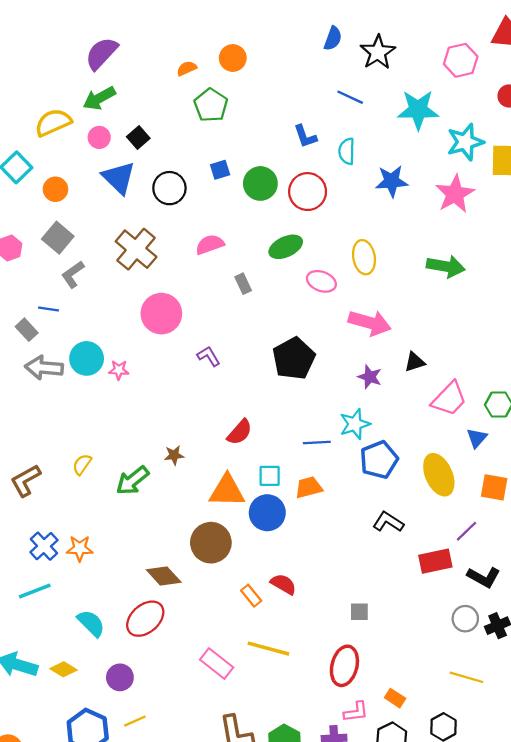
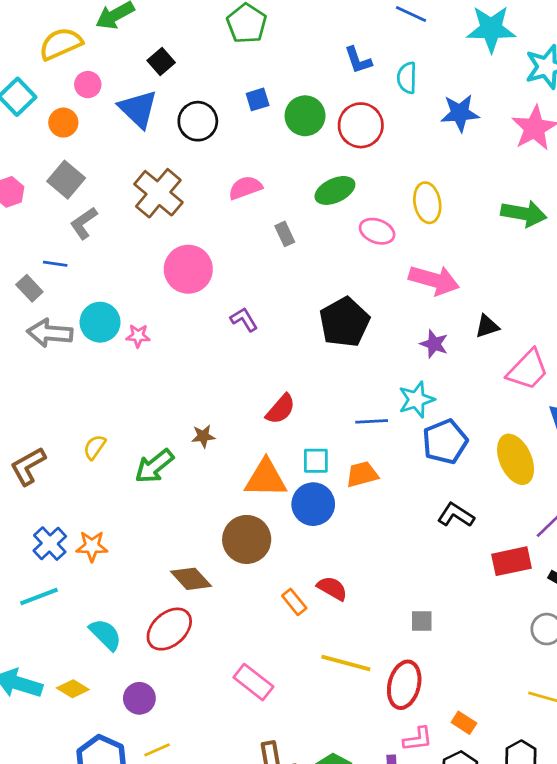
pink circle: (99, 137) -> (88, 85), moved
yellow line: (268, 649) -> (346, 663), moved

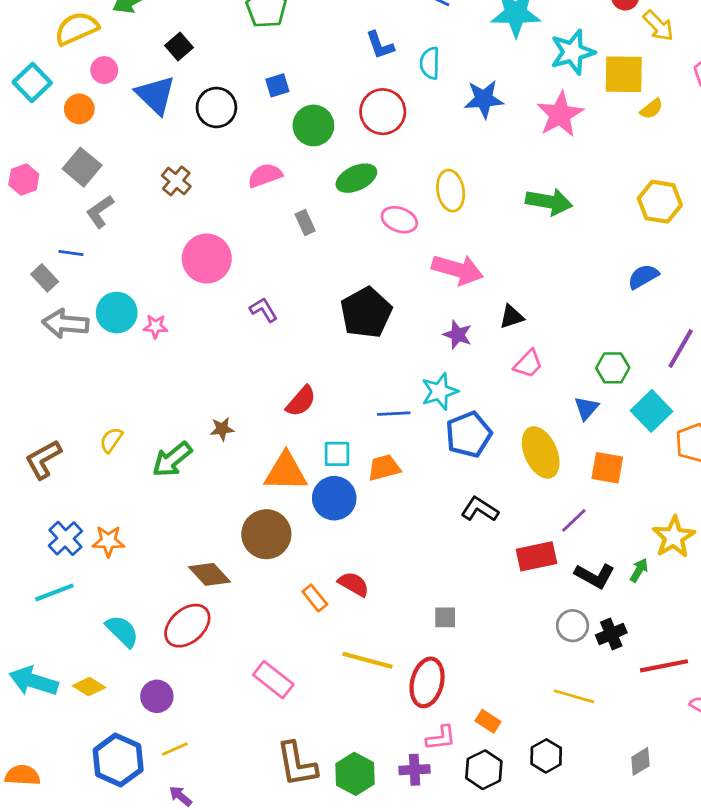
green circle: (305, 116) -> (313, 125), moved
brown cross: (158, 193) -> (176, 181), size x0.6
pink trapezoid: (528, 370) -> (528, 364), moved, size x0.7

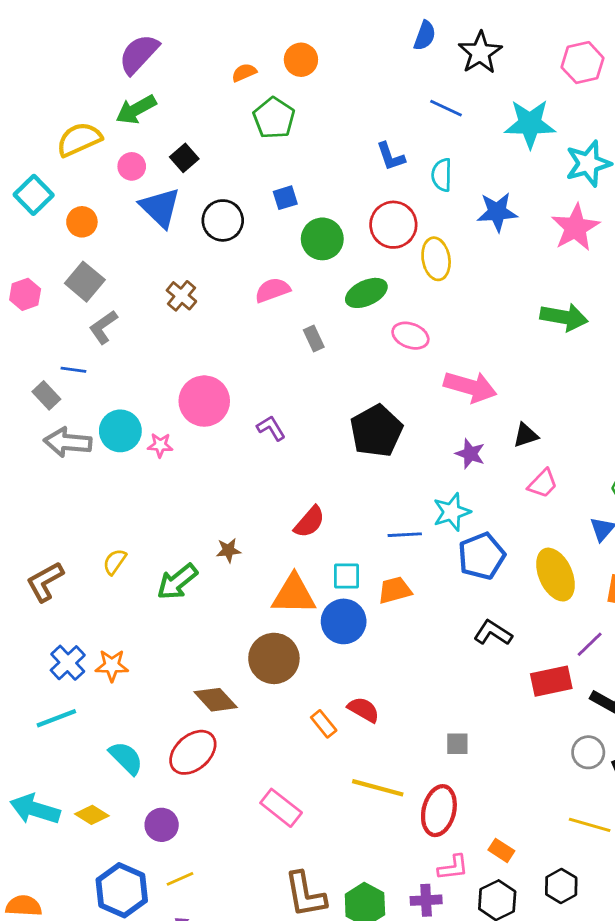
pink circle: (104, 70) -> (132, 166), moved
yellow ellipse: (451, 191) -> (436, 259), moved
pink circle: (207, 258) -> (204, 401), moved

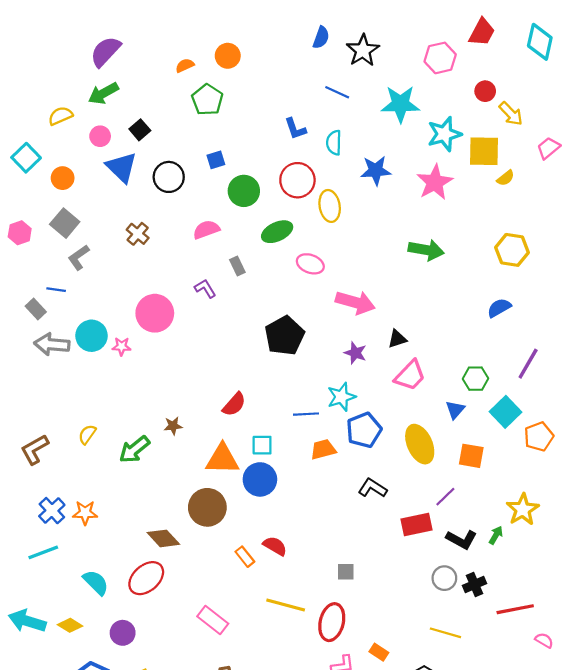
yellow semicircle: (79, 139) -> (60, 116), size x0.7
purple L-shape: (271, 428) -> (205, 289), moved
pink trapezoid: (543, 484) -> (410, 375), size x1.4
orange trapezoid: (395, 590) -> (323, 449), moved

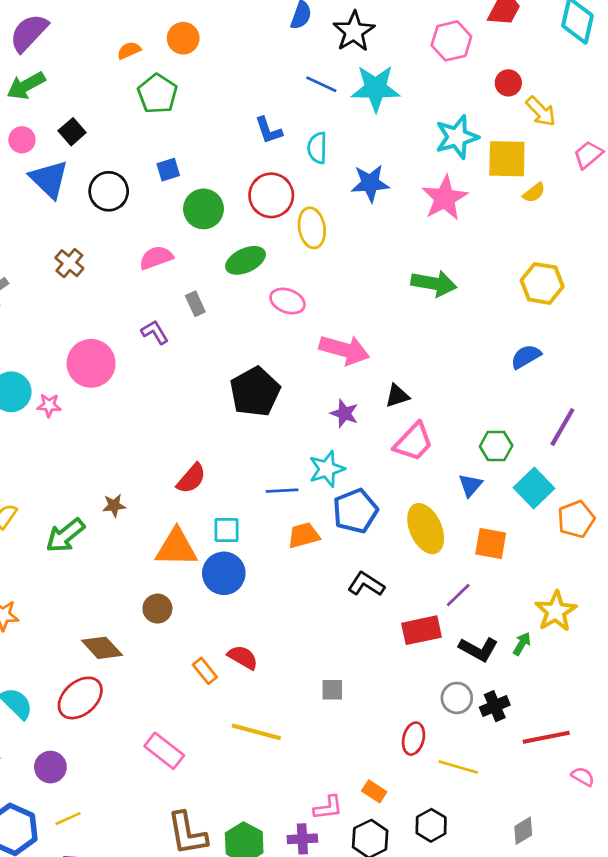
cyan star: (400, 104) -> (376, 88), moved
brown circle: (207, 507) -> (157, 609), size x0.6
red ellipse: (332, 622) -> (413, 739), moved, size x0.7

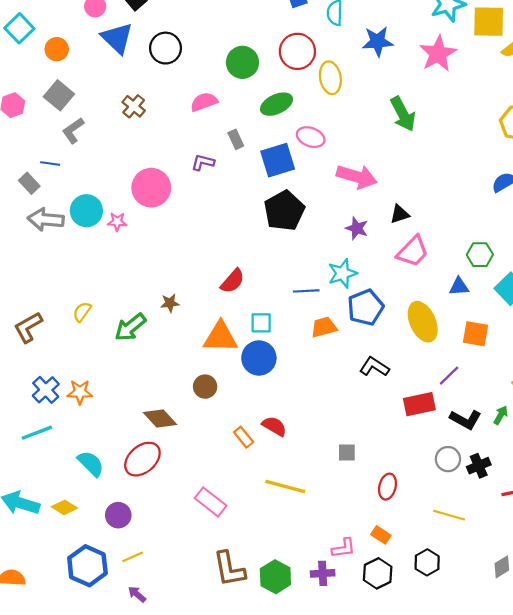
blue square: (168, 170) -> (278, 160), moved, size x1.8
green arrow: (434, 283) -> (403, 114), moved, turned 52
purple L-shape: (155, 332) -> (203, 162), turned -45
blue triangle: (470, 485) -> (459, 287), turned 45
red ellipse: (413, 739) -> (388, 487), moved

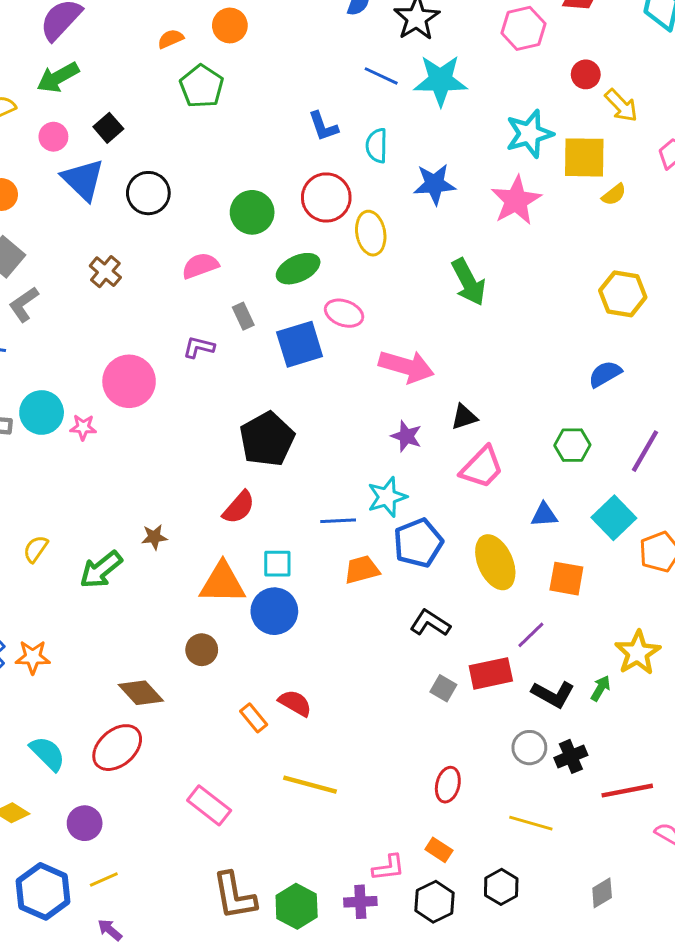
black pentagon: (284, 211) -> (267, 439), moved
green hexagon: (480, 255) -> (572, 445), moved
gray square: (347, 453) -> (443, 688), moved, turned 30

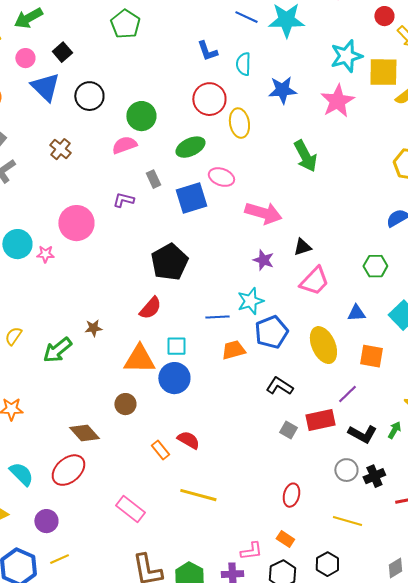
green circle: (252, 212) -> (141, 116), moved

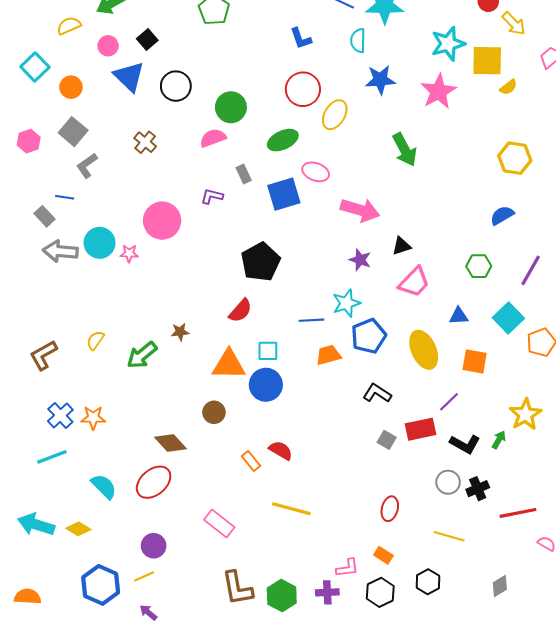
cyan semicircle: (243, 64) -> (358, 41), moved
yellow ellipse: (239, 123) -> (335, 115), turned 40
purple circle: (46, 521) -> (154, 546), moved

